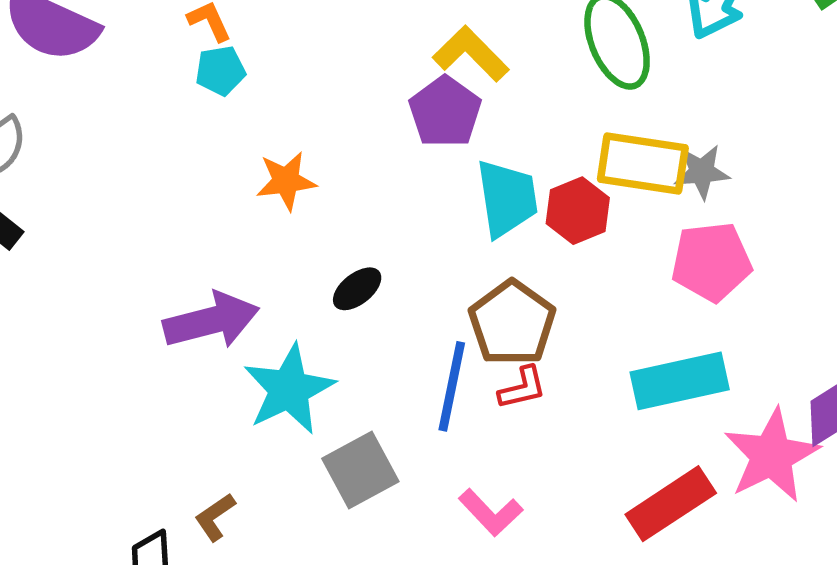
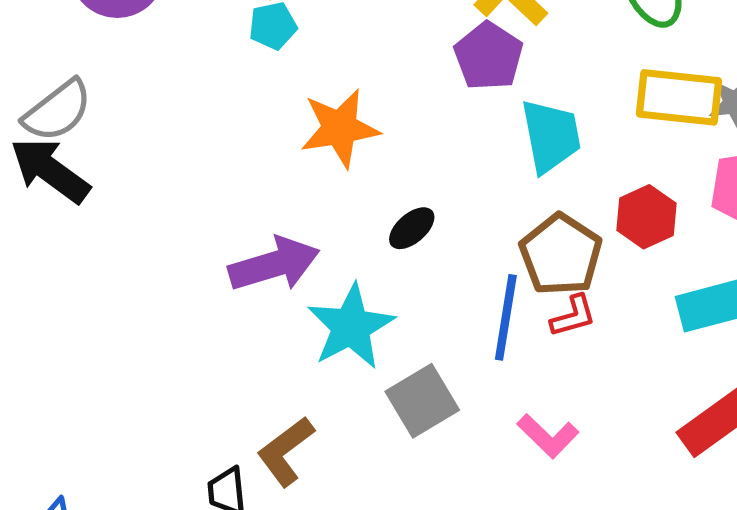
orange star: (286, 181) -> (340, 128), size x1.4
red hexagon: (578, 211) -> (646, 217), moved
brown L-shape: (215, 517) -> (286, 451), size x1.5

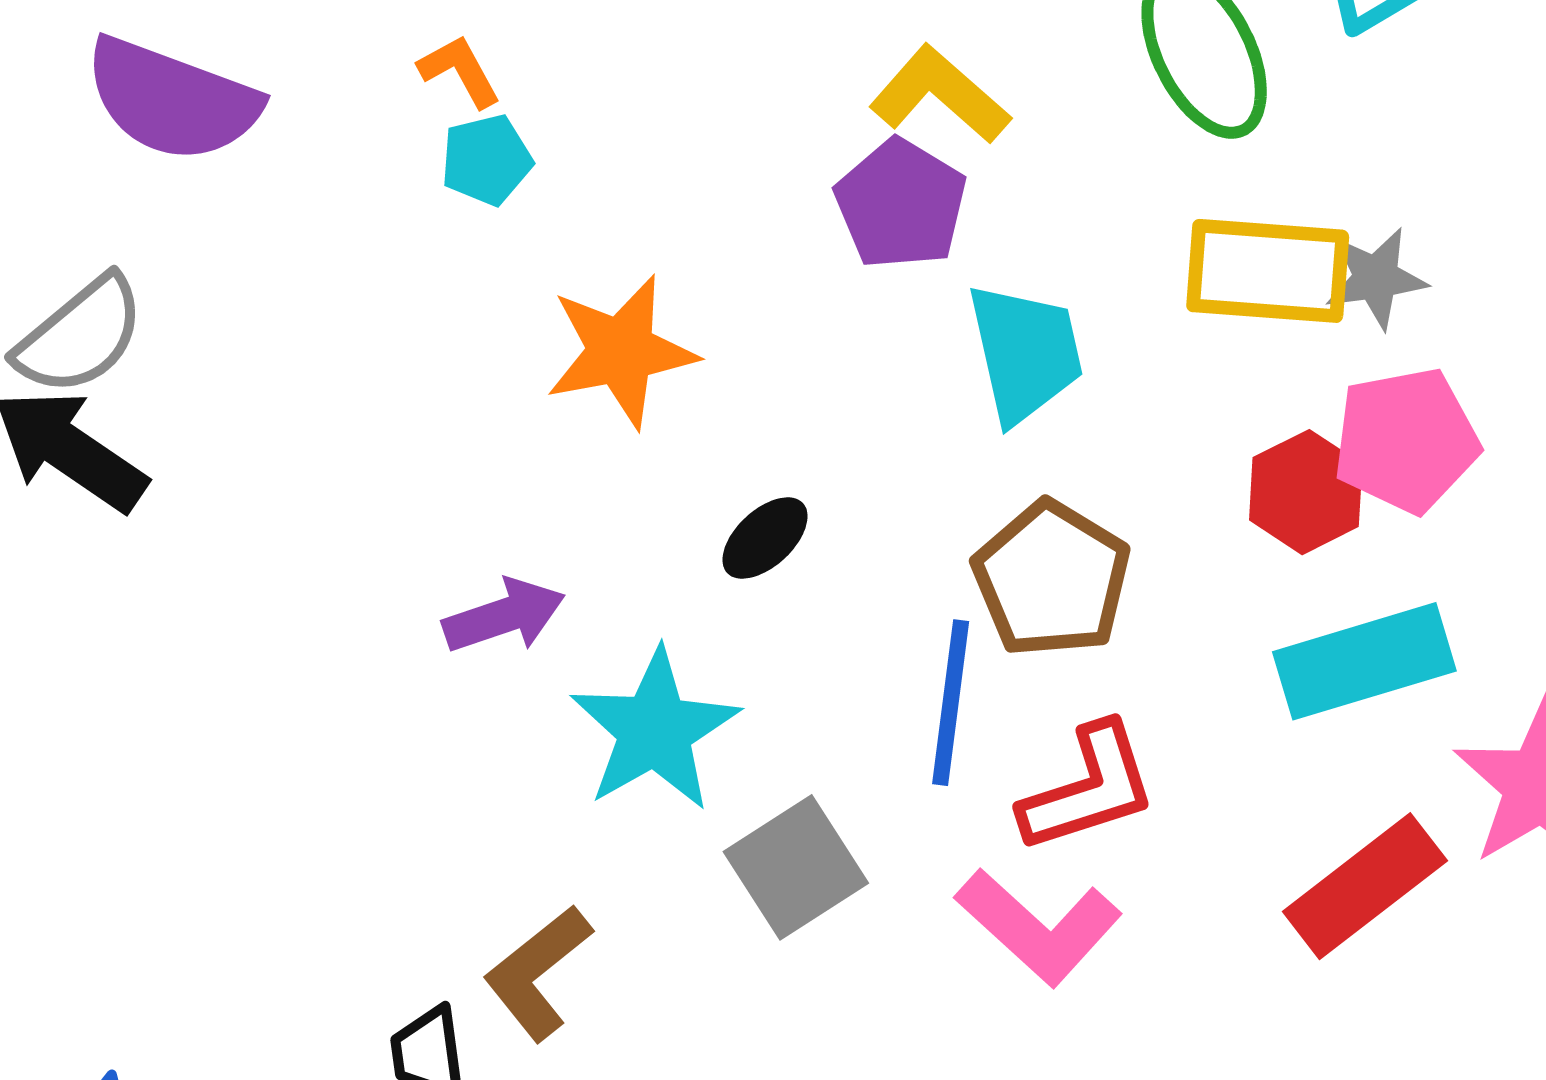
red hexagon: (646, 217) -> (1306, 492), moved
purple arrow: (274, 264) -> (504, 616), size x0.7
red L-shape: (573, 316) -> (1089, 788), moved, size x1.6
pink L-shape: (548, 436) -> (1039, 927), size x1.4

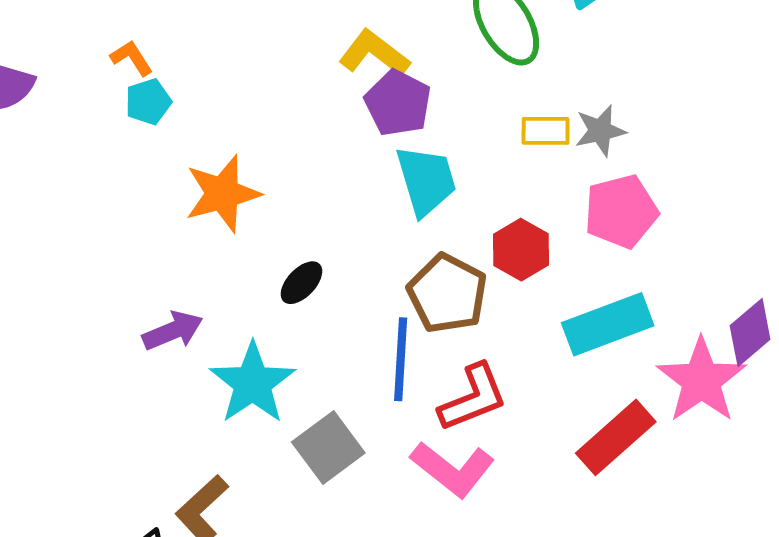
purple pentagon: (901, 204) -> (398, 103), moved
yellow rectangle: (1268, 271) -> (546, 131), size x0.6
red hexagon: (1306, 492) -> (521, 250), moved

